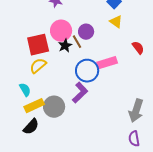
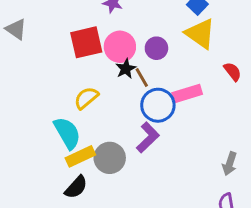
yellow triangle: (116, 22) -> (200, 34), size x1.6
brown line: (77, 42) -> (142, 77), moved
red square: (38, 45) -> (86, 42), moved
cyan semicircle: (25, 90) -> (67, 133), size x1.6
gray arrow: (136, 111) -> (230, 164), size x0.7

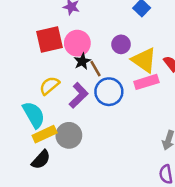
yellow triangle: (200, 34) -> (144, 60), moved
purple circle: (156, 48) -> (121, 44), moved
pink rectangle: (187, 94) -> (146, 82), moved
purple L-shape: (148, 137) -> (79, 95), moved

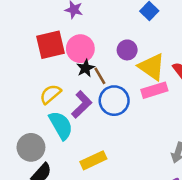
cyan semicircle: (34, 115) -> (61, 125), moved
yellow rectangle: (45, 134) -> (93, 160), moved
gray circle: (69, 135) -> (31, 147), moved

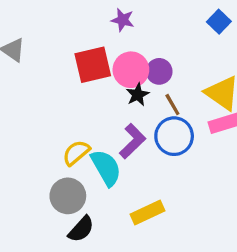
purple circle: (127, 50) -> (159, 71), moved
brown line: (100, 76) -> (172, 105), moved
yellow semicircle: (50, 94) -> (76, 153), moved

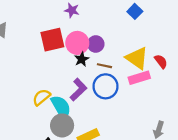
brown line: (172, 105) -> (104, 66), turned -48
gray circle: (68, 196) -> (62, 125), moved

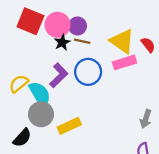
red square: (52, 40) -> (30, 21), turned 35
brown line: (104, 66) -> (82, 41), moved

